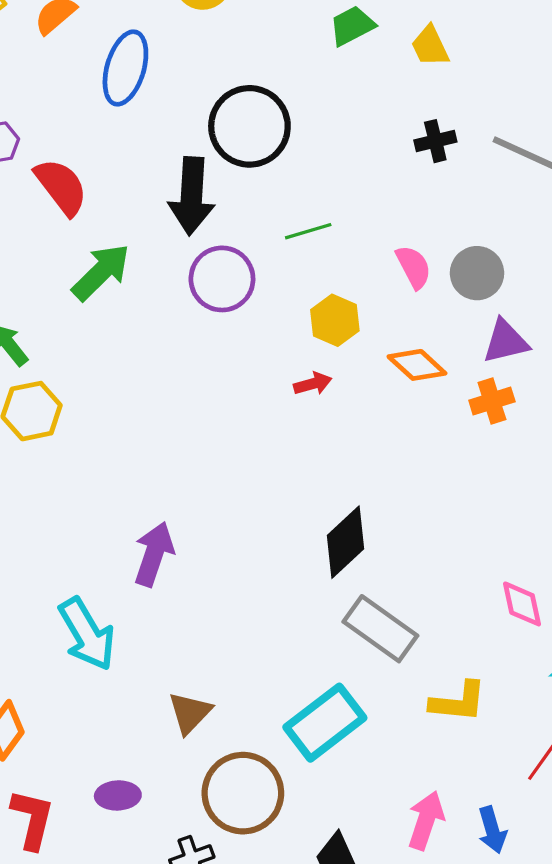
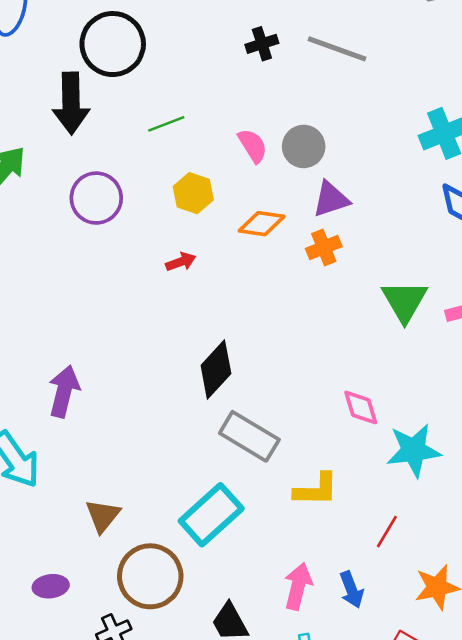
purple circle: (222, 279) -> (96, 198), moved
orange diamond: (417, 365) -> (262, 224), turned -30
red arrow: (313, 384) -> (181, 262), moved

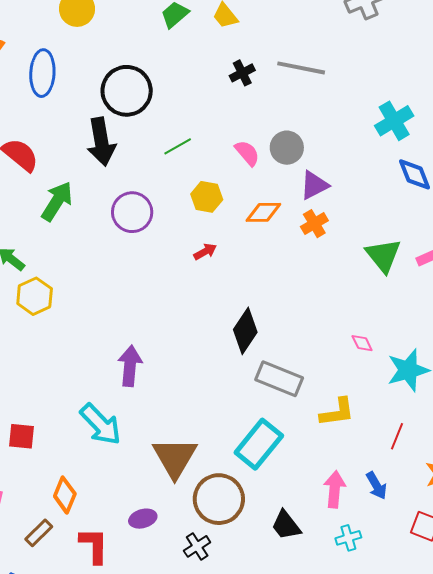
pink diamond: (361, 407) -> (362, 343), size x0.7
brown triangle: (103, 516) -> (175, 458), size x1.6

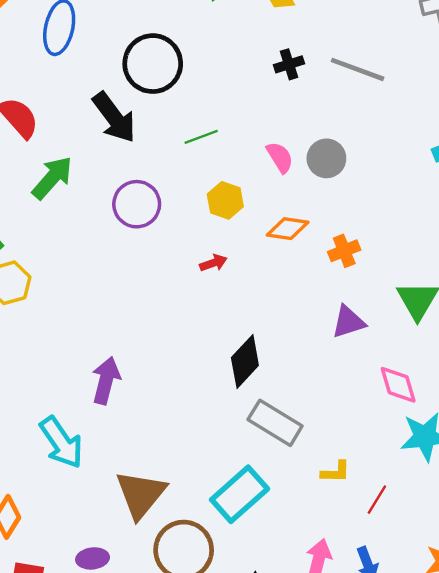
black arrow: (101, 142) -> (114, 117), turned -36
purple triangle: (314, 185) -> (348, 322), moved
pink diamond: (362, 343) -> (398, 385), moved, size x1.6
yellow L-shape: (337, 412) -> (336, 472), size x0.7
red line: (397, 436) -> (377, 500), moved

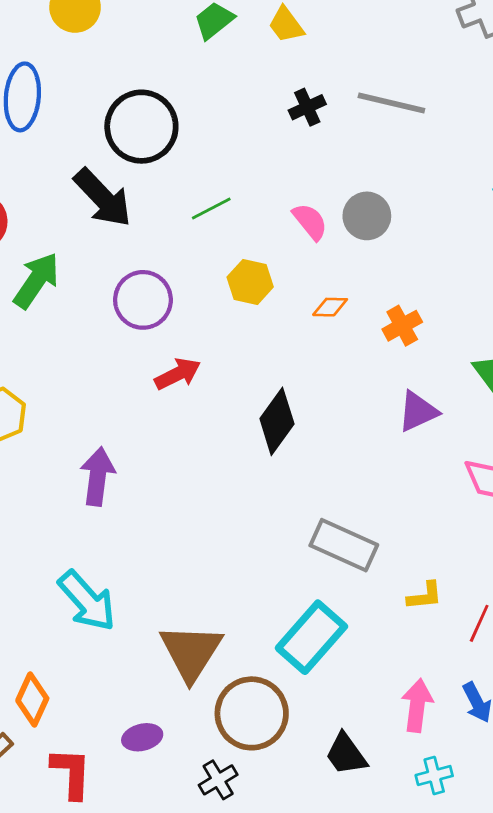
orange diamond: (288, 229) -> (330, 307), size x0.7
red arrow: (213, 263) -> (178, 374), moved, size x1.4
black diamond: (245, 362) -> (277, 421), moved
purple arrow: (106, 381) -> (98, 476), moved

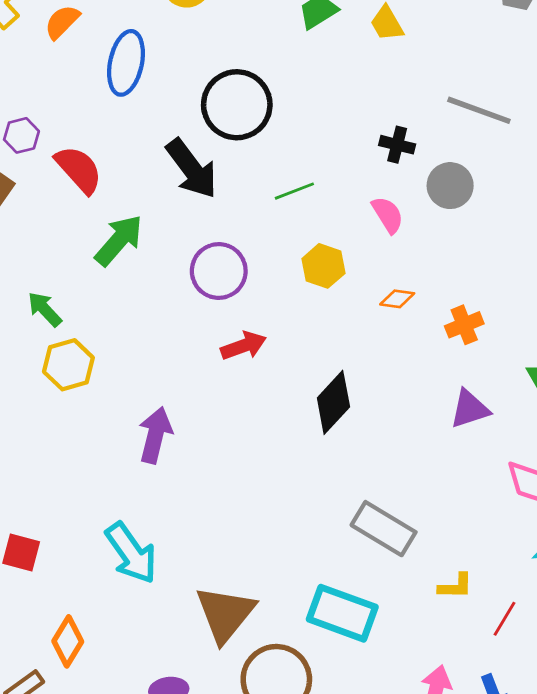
black cross: (307, 107) -> (397, 145), moved, turned 32
gray circle: (367, 216) -> (450, 186), moved
cyan rectangle: (311, 637) -> (342, 613), turned 62

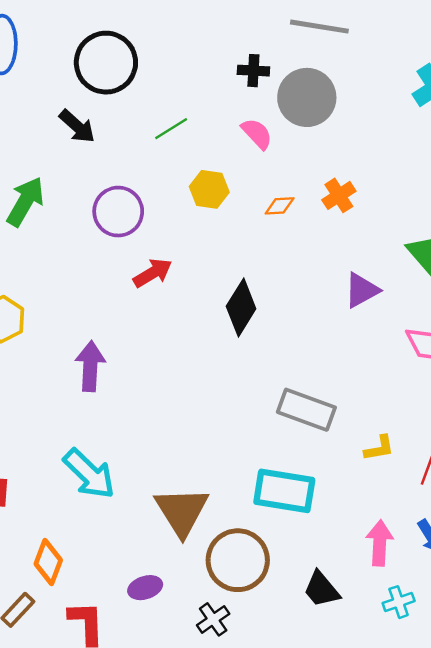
black arrow: (192, 169) -> (77, 126), size x0.7
gray circle: (450, 186) -> (307, 97), size x1.4
orange cross: (464, 325) -> (339, 195), moved

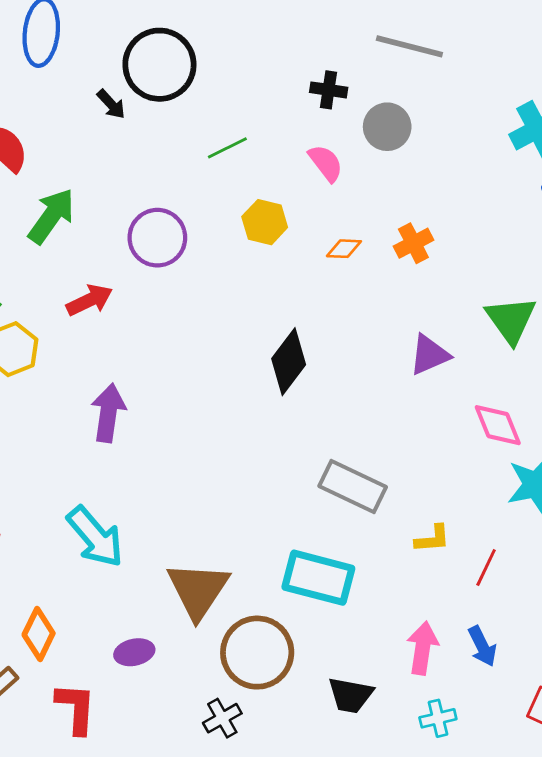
gray circle: (307, 97) -> (387, 127), size x0.7
black arrow: (77, 126) -> (111, 104), moved, size x0.7
red arrow: (153, 273) -> (89, 300), moved
purple ellipse: (145, 588) -> (134, 652), moved
black trapezoid: (321, 589) -> (350, 695), turned -45

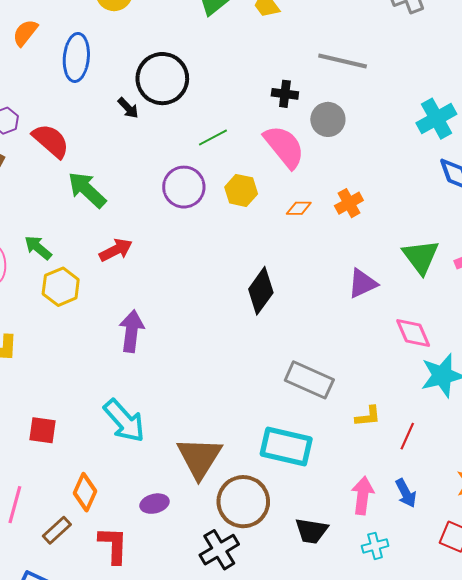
pink semicircle: (326, 163) -> (284, 147), size x1.6
green arrow: (51, 216) -> (87, 190), turned -81
purple circle: (157, 238) -> (184, 187), moved
black cross: (222, 718) -> (219, 550), size x1.4

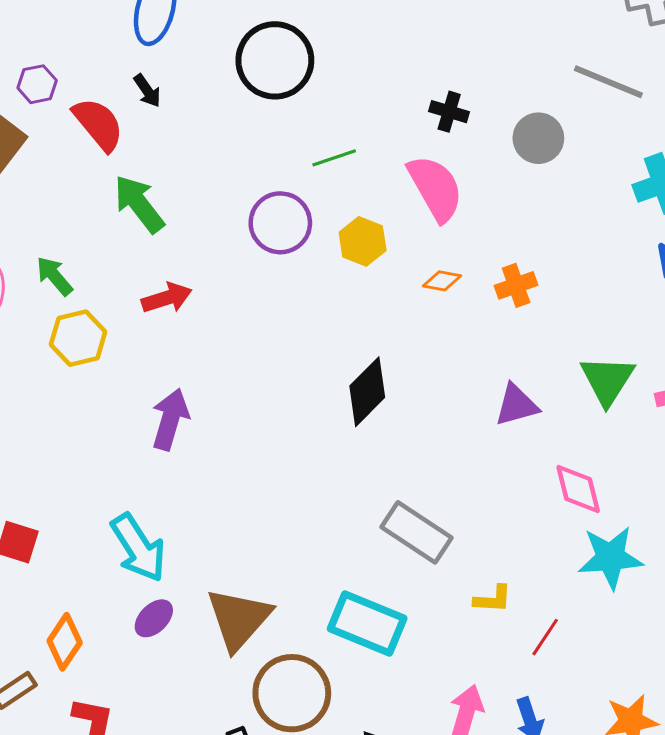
gray line: (343, 61) -> (608, 82), moved
black arrow: (128, 108) -> (147, 91), moved
gray circle: (328, 119) -> (538, 138), moved
purple ellipse: (154, 504) -> (154, 618), moved, turned -40

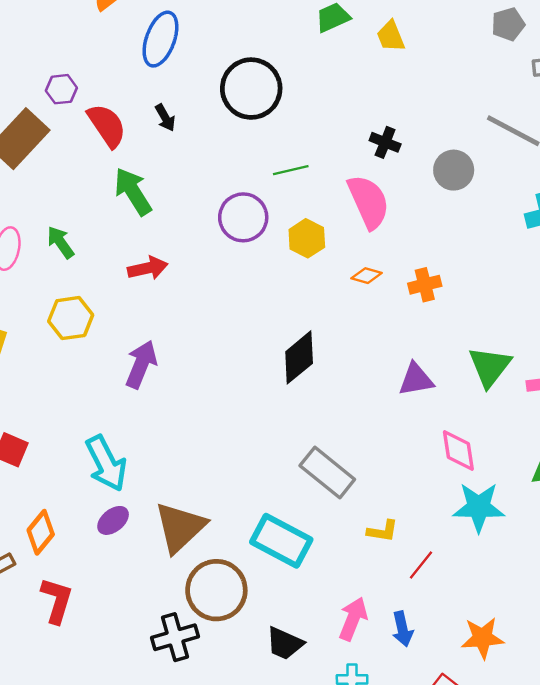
black arrow: (147, 91) -> (165, 118), moved
yellow hexagon: (78, 338) -> (71, 318), moved

